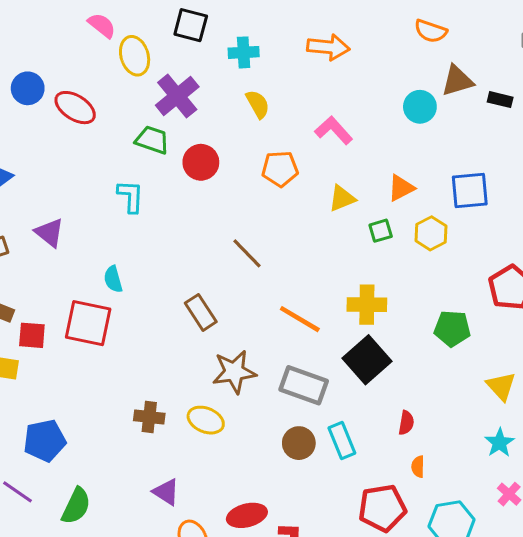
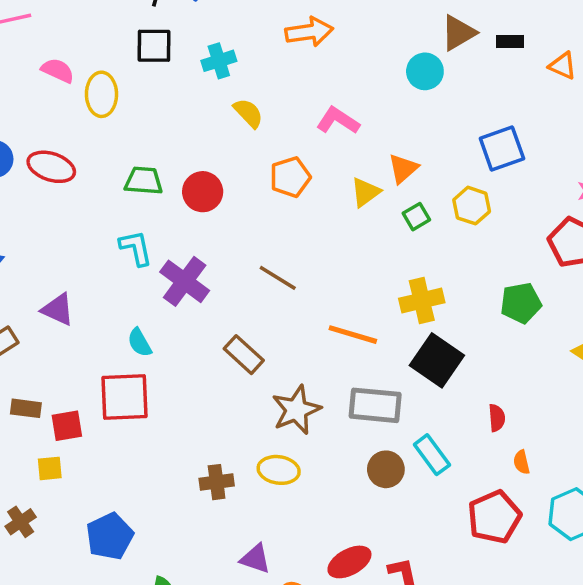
yellow ellipse: (135, 56) -> (101, 94), turned 30
purple cross: (177, 96) -> (185, 281), moved
orange triangle: (401, 188) -> (403, 169), moved

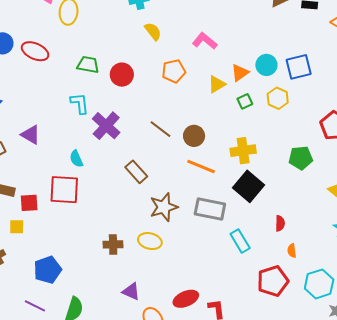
cyan circle: (425, 71) -> (266, 65), moved
brown circle: (386, 469) -> (194, 136), moved

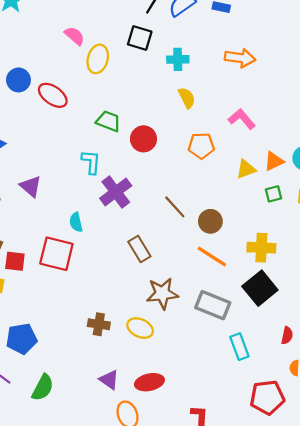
red ellipse: (186, 299) -> (149, 382), moved

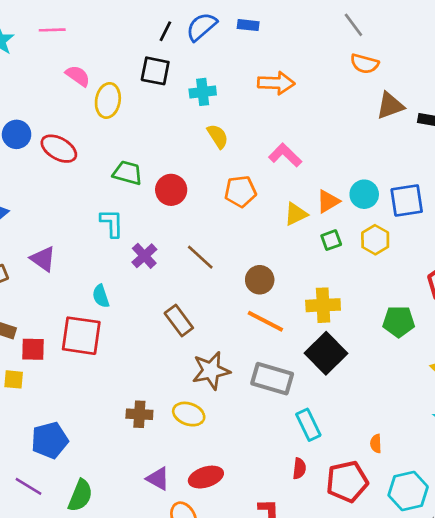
purple cross: (116, 192) -> (144, 256), size x0.7
brown line: (175, 207) -> (200, 257), moved
red semicircle: (287, 335) -> (299, 468), moved

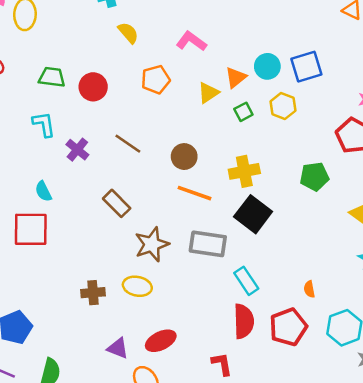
red semicircle: (299, 468) -> (244, 321), size x1.8

